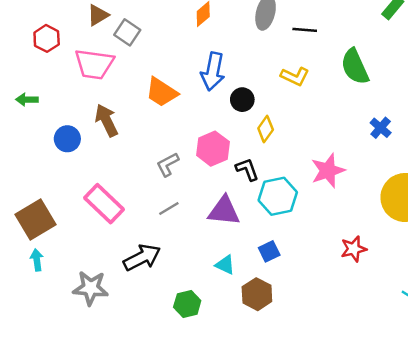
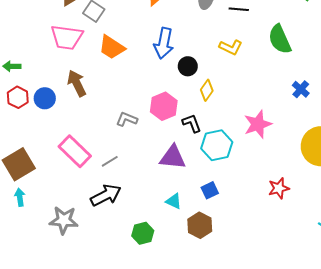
red hexagon: (47, 38) -> (18, 97), moved
orange trapezoid: (162, 92) -> (112, 47), moved
gray L-shape: (168, 164) -> (127, 119), turned 50
gray line: (169, 209) -> (110, 161), moved

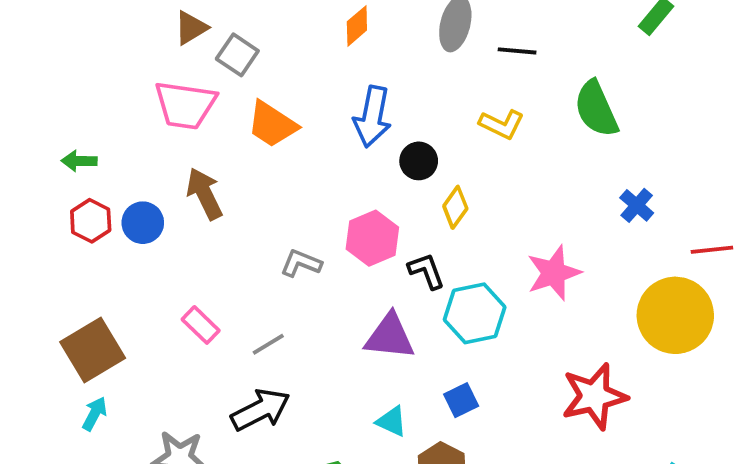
pink rectangle: (75, 151) -> (201, 325), size x0.6
red star: (279, 188) -> (594, 396), size x1.6
cyan arrow: (20, 197) -> (95, 414), turned 36

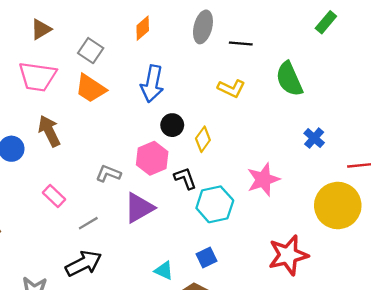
gray square: (237, 55) -> (91, 51), moved
black circle: (419, 161) -> (172, 125), moved
pink rectangle: (201, 325) -> (54, 196), moved
purple triangle: (390, 337) -> (139, 208), moved, turned -36

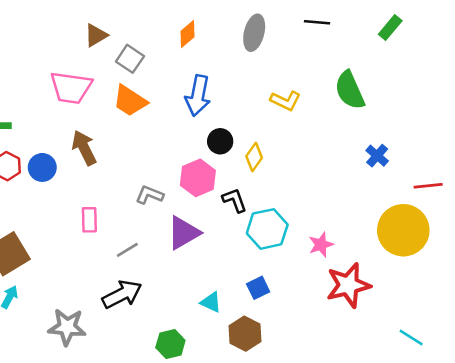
brown triangle: (41, 29) -> (96, 35), moved
black line: (241, 43) -> (317, 22), moved
pink star: (263, 179) -> (321, 245), moved, size x0.7
pink rectangle: (54, 196) -> (89, 220), turned 45

